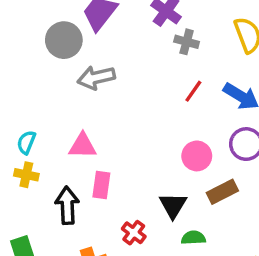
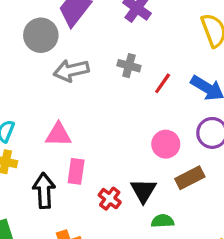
gray cross: (187, 42) -> (129, 66), moved
red cross: (134, 233) -> (110, 199), moved

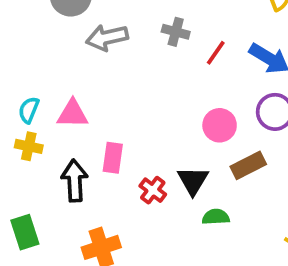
pink triangle: (58, 135) -> (73, 114), moved

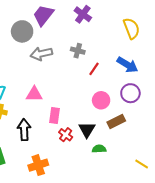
red line: (216, 53) -> (94, 69), moved
pink triangle: (73, 114) -> (34, 94), moved
pink rectangle: (113, 158) -> (54, 115), moved

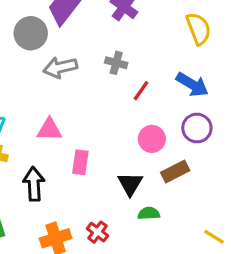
red cross: (66, 135) -> (97, 232), moved

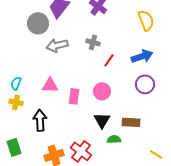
blue arrow: (192, 85) -> (142, 56), turned -50
pink circle: (152, 139) -> (102, 91), moved
pink rectangle: (80, 162) -> (74, 96), moved
brown rectangle: (175, 172) -> (131, 122), moved, turned 30
red cross: (97, 232) -> (81, 151), size x1.5

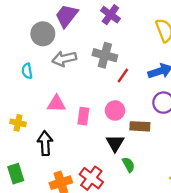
gray cross: (93, 42) -> (105, 55), size x1.5
cyan semicircle: (16, 83) -> (27, 71), moved, turned -32
brown rectangle: (131, 122) -> (140, 126), moved
green semicircle: (114, 139) -> (129, 165), turned 64

